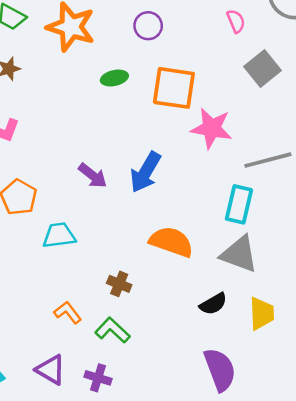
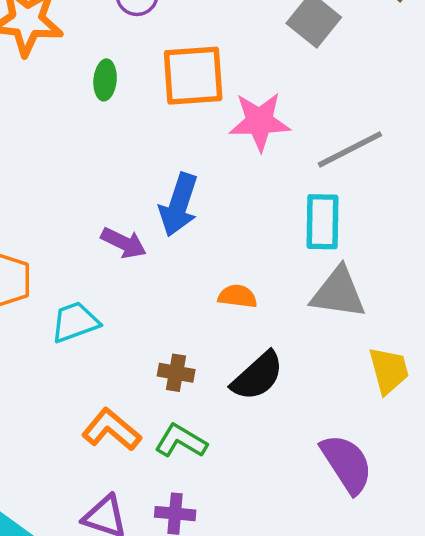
green ellipse: (114, 78) -> (105, 80), turned -60
purple arrow: (93, 176) -> (124, 243), moved
orange semicircle: (171, 242) -> (237, 296), size x0.6
black semicircle: (213, 304) -> (257, 376), moved, size x1.4
orange L-shape: (68, 313) -> (111, 430), size x1.4

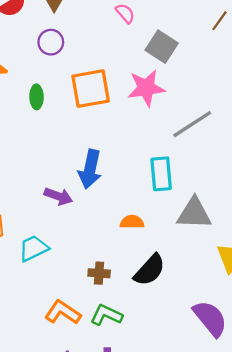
pink star: (260, 121) -> (146, 88), moved
cyan rectangle: (322, 222) -> (161, 174), moved

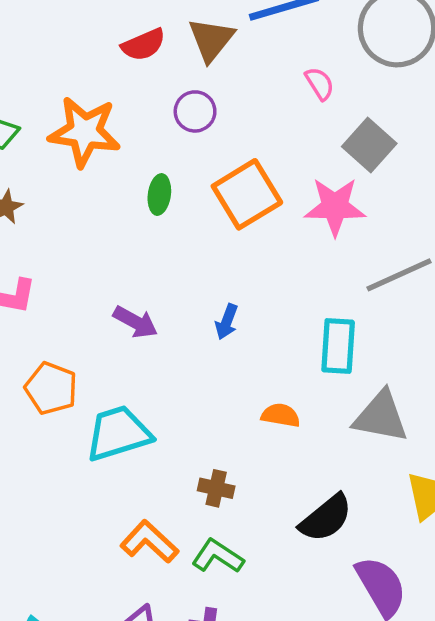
orange square: (91, 89) -> (247, 194), turned -30
blue arrow: (90, 169) -> (227, 322), size x0.6
purple arrow: (58, 196) -> (135, 322), moved
cyan trapezoid: (33, 248) -> (118, 433), size x1.4
black semicircle: (150, 270) -> (326, 518), moved

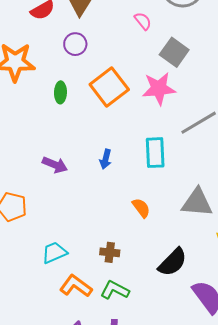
cyan rectangle: (338, 346) -> (155, 153), moved
orange semicircle: (281, 415) -> (141, 208), turned 50
cyan trapezoid: (118, 433) -> (54, 253), moved, size x0.7

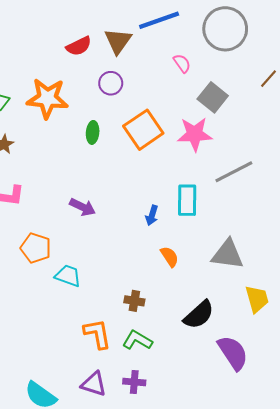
blue arrow: (106, 159) -> (152, 215), moved
cyan trapezoid: (54, 253) -> (68, 276), moved, turned 40
orange L-shape: (76, 286) -> (97, 334), turned 40

